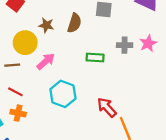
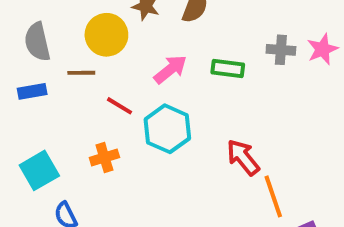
pink arrow: (46, 61) -> (170, 69), moved
red line: (15, 92) -> (119, 106), moved
orange cross: (18, 113) -> (104, 158), moved, turned -32

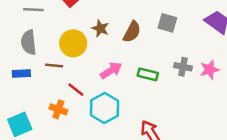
orange cross: (104, 158) -> (58, 109), moved, turned 30

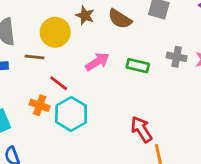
brown semicircle: (132, 32) -> (120, 19), turned 95
cyan hexagon: (104, 108) -> (71, 114), moved

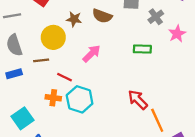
gray cross: (177, 57) -> (156, 17), moved, turned -35
green rectangle: (138, 66) -> (142, 49), moved

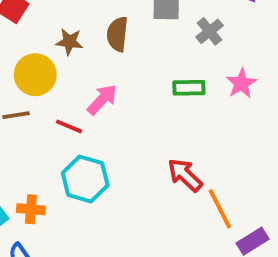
brown semicircle: (102, 16) -> (117, 34), turned 78
pink star: (177, 34) -> (241, 83), moved
red line: (65, 77) -> (69, 126), moved
orange cross: (53, 98) -> (31, 209), moved

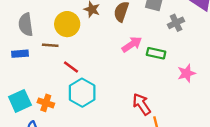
pink star: (241, 83) -> (186, 73), moved
pink arrow: (102, 100) -> (132, 44), moved
red line: (69, 126) -> (71, 67), moved

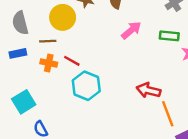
green rectangle: (156, 53) -> (169, 36), moved
orange cross: (46, 103) -> (49, 63), moved
red arrow: (142, 104) -> (149, 90), turned -35

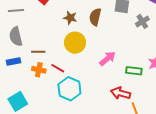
yellow circle: (63, 17) -> (75, 43), moved
pink arrow: (131, 30) -> (108, 59), moved
green rectangle: (169, 36) -> (134, 71), moved

